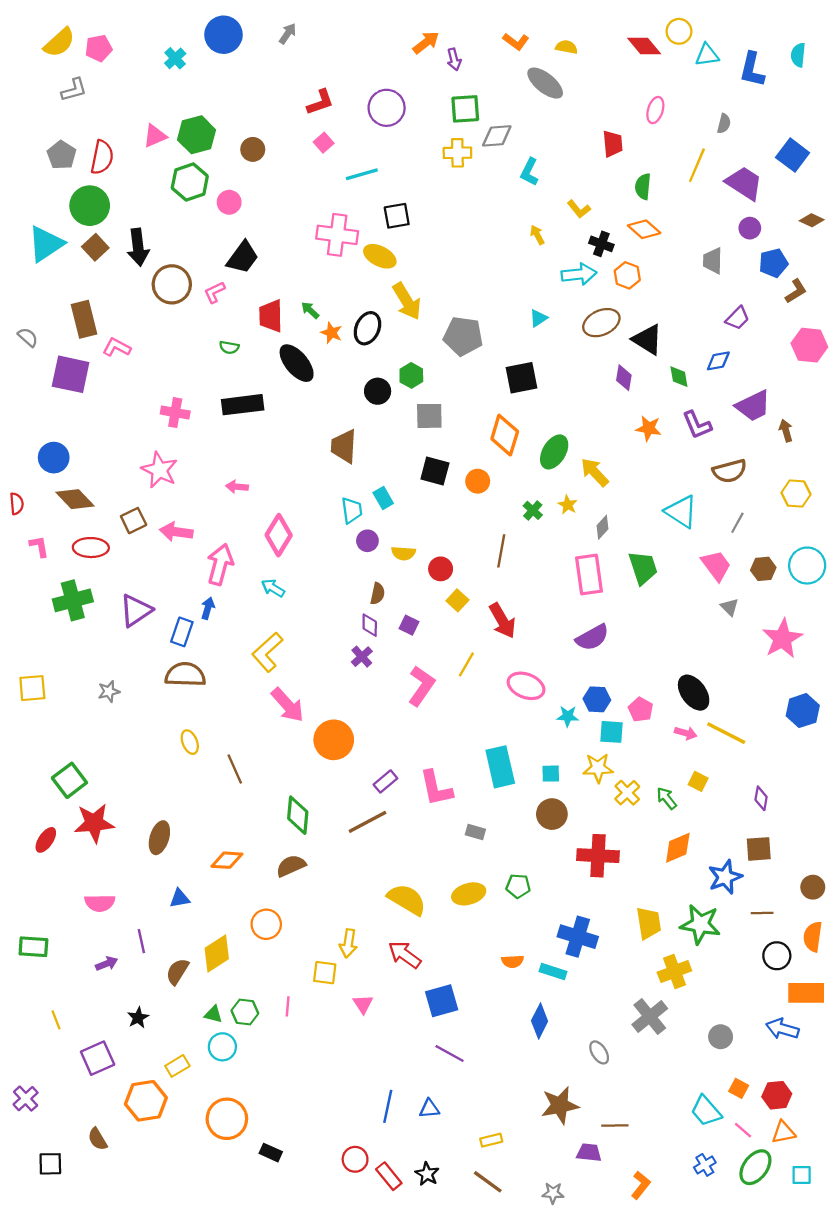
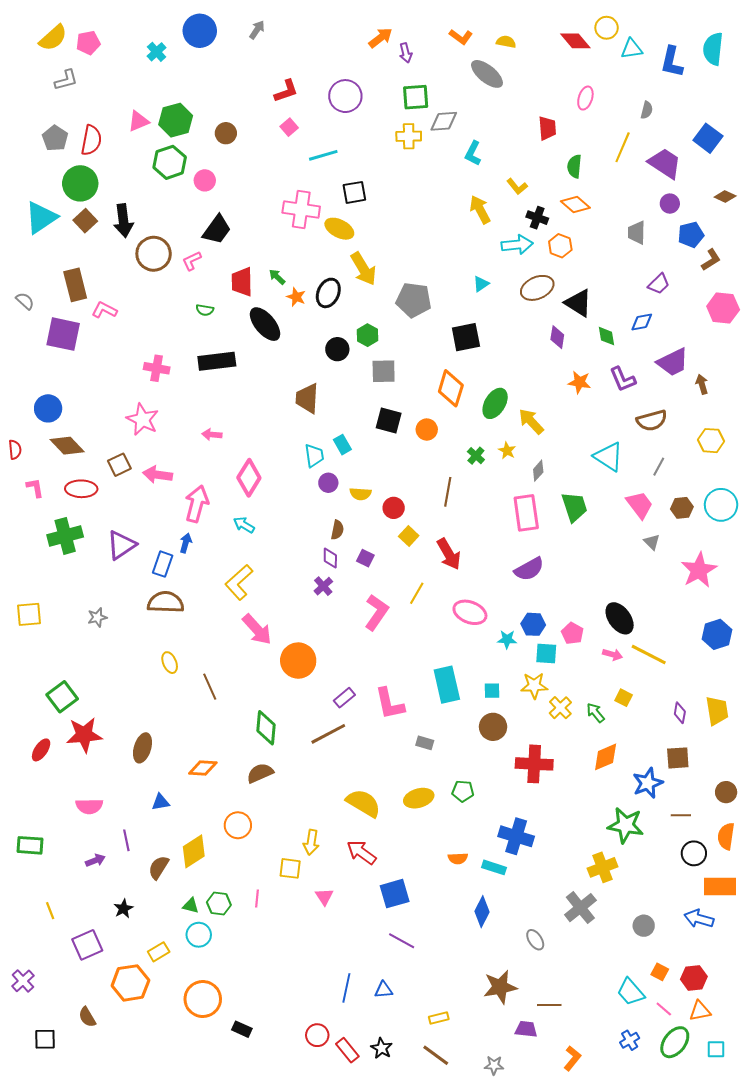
cyan semicircle: (798, 55) -> (713, 49), size x1.5
yellow arrow: (537, 235) -> (480, 210), size x1.6
yellow trapezoid: (649, 923) -> (717, 711), moved

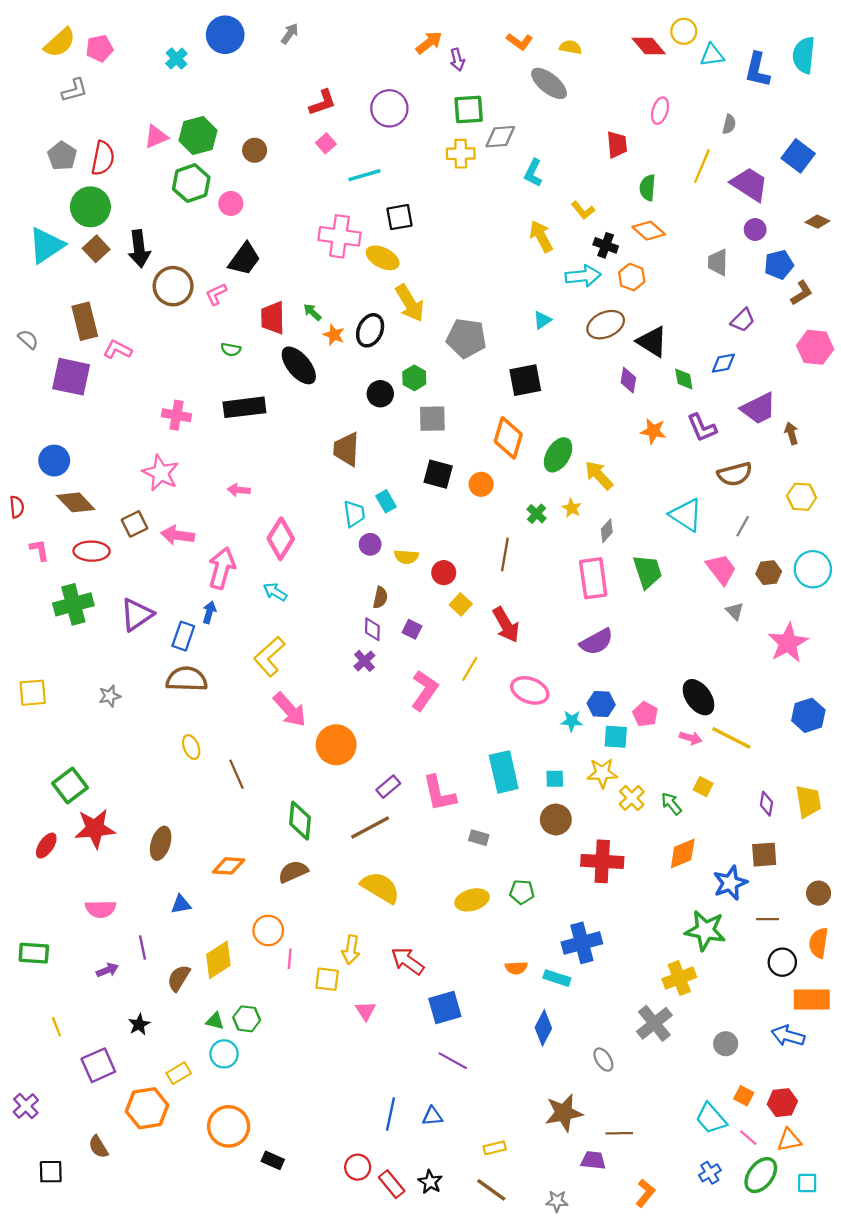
yellow semicircle: (363, 803) -> (380, 887), moved
blue cross: (516, 836) -> (582, 943), turned -32
pink line: (257, 899) -> (290, 959), moved

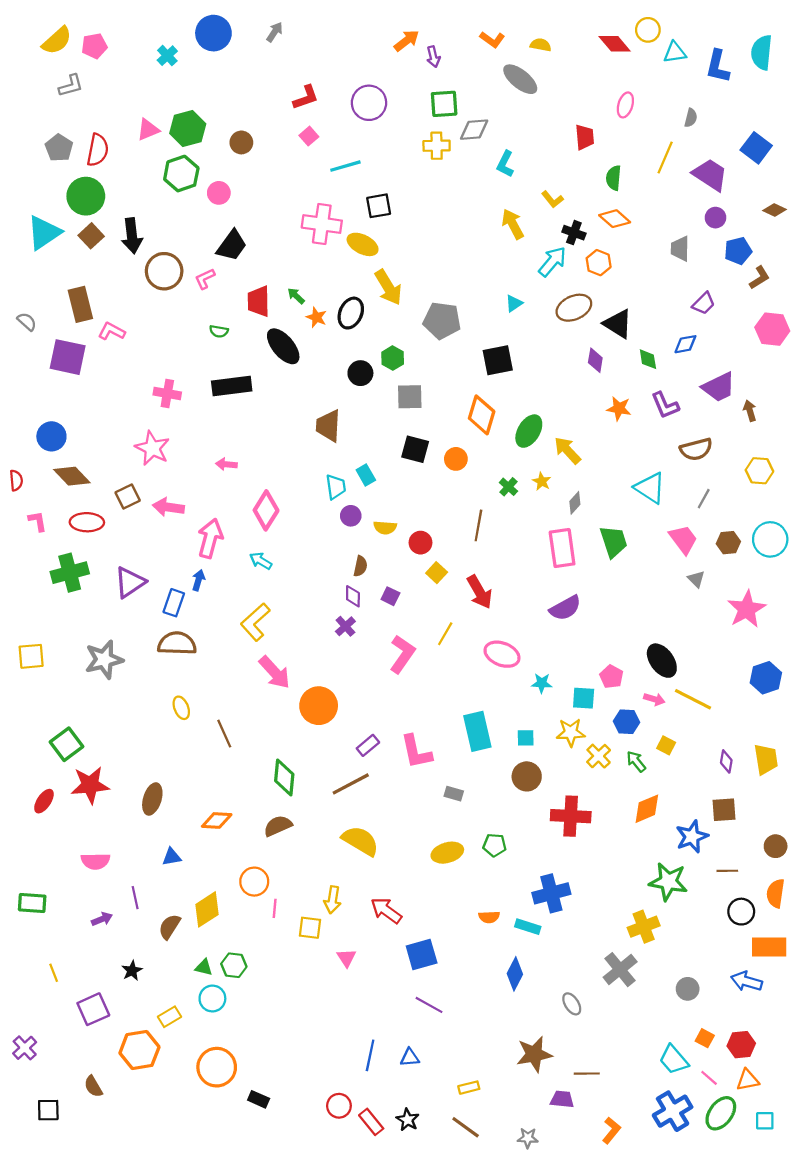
cyan arrow: (583, 276) -> (552, 262), turned -44
gray star: (110, 696) -> (104, 660), size x1.8
blue hexagon: (601, 704) -> (626, 722), moved
blue cross: (710, 1173) -> (673, 1111), size x1.8

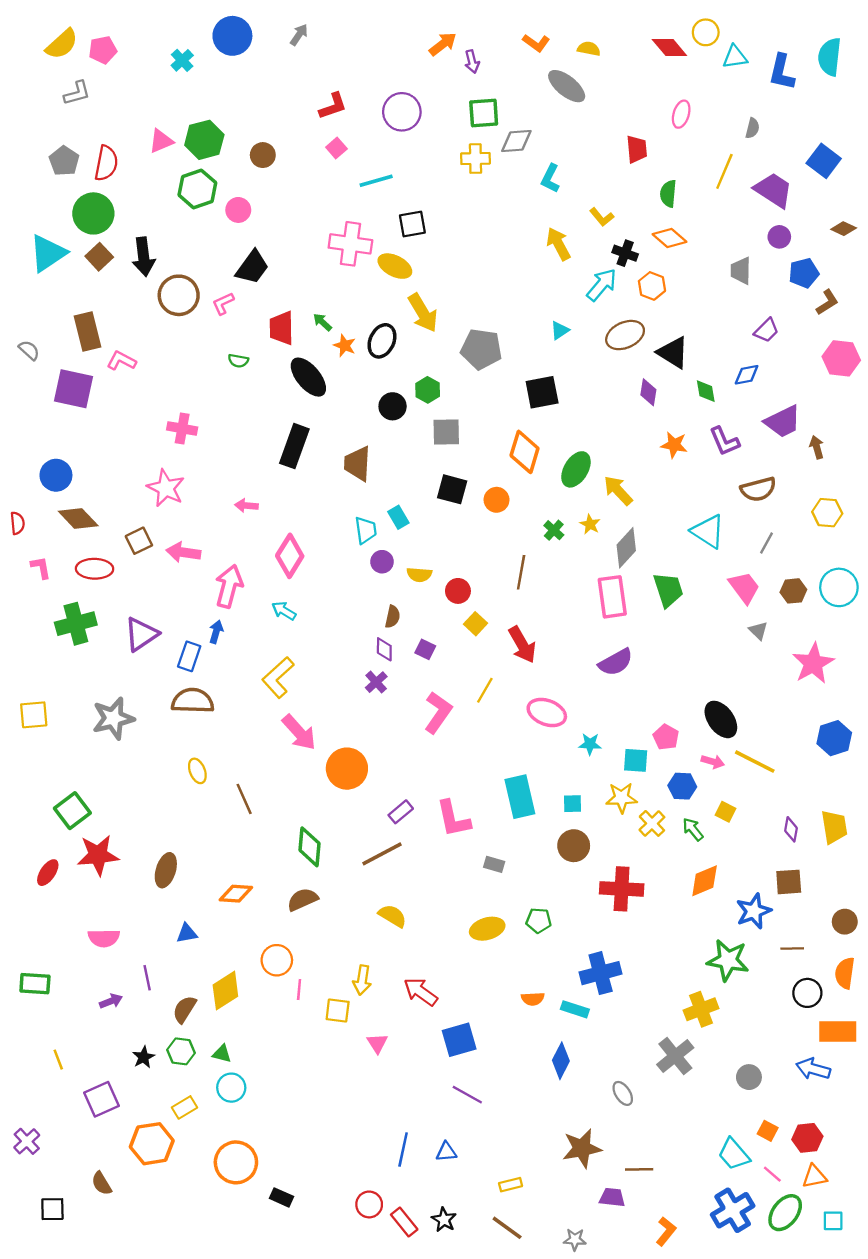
black rectangle: (232, 386) -> (294, 446), moved, turned -63
gray diamond: (575, 503) -> (626, 548), size x1.6
yellow semicircle: (360, 841) -> (393, 916), size x0.7
green hexagon: (234, 965) -> (181, 1051), moved

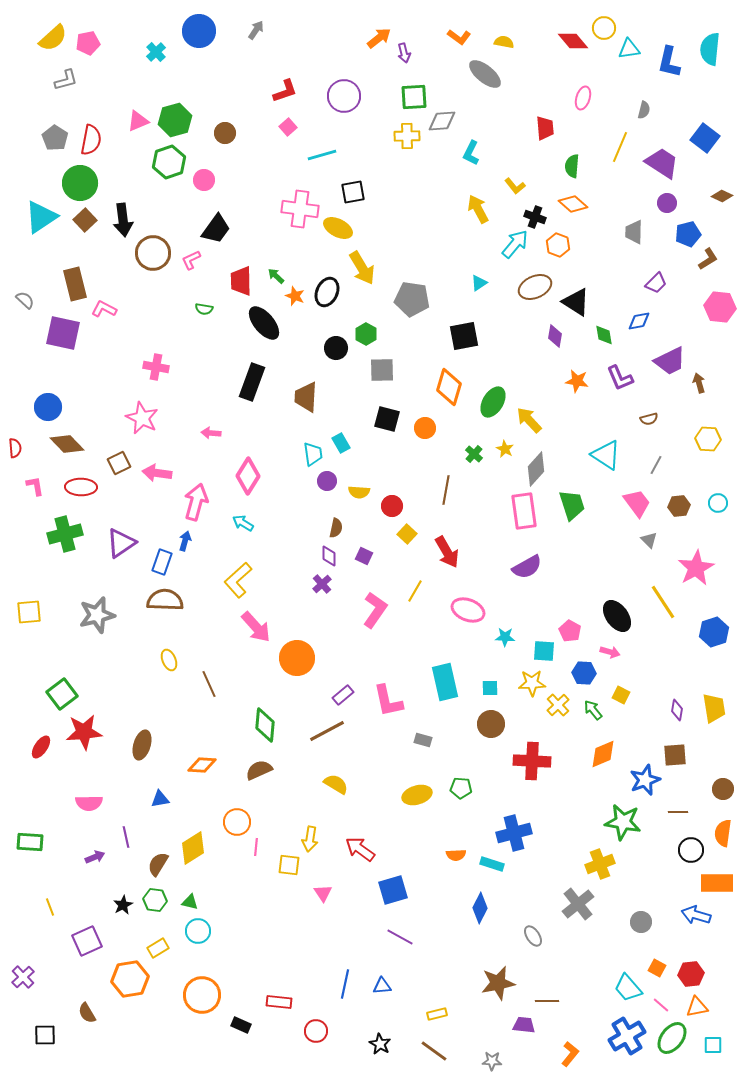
brown semicircle: (758, 489) -> (649, 419), size x0.6
cyan circle: (839, 587) -> (718, 503), size x0.6
yellow line: (755, 762) -> (663, 602), moved, turned 30
red rectangle: (404, 1222) -> (279, 1002), moved, turned -45

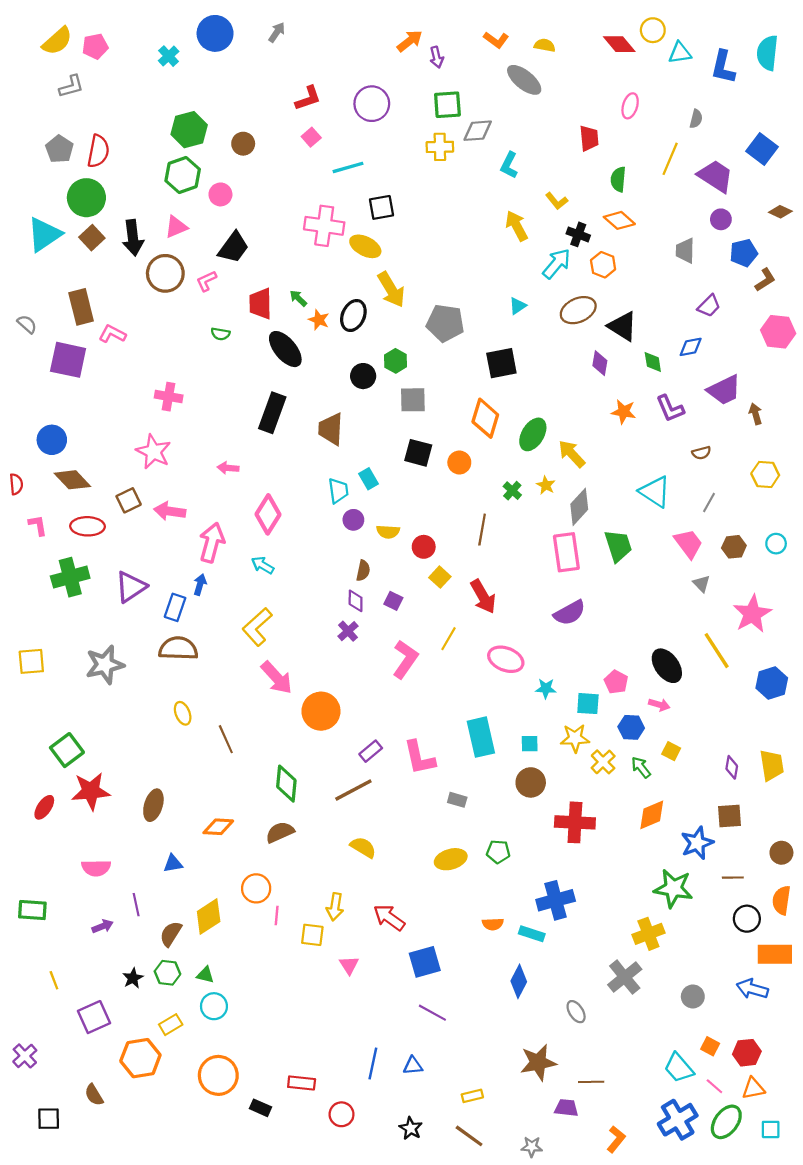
pink triangle: (138, 121) -> (176, 227), moved

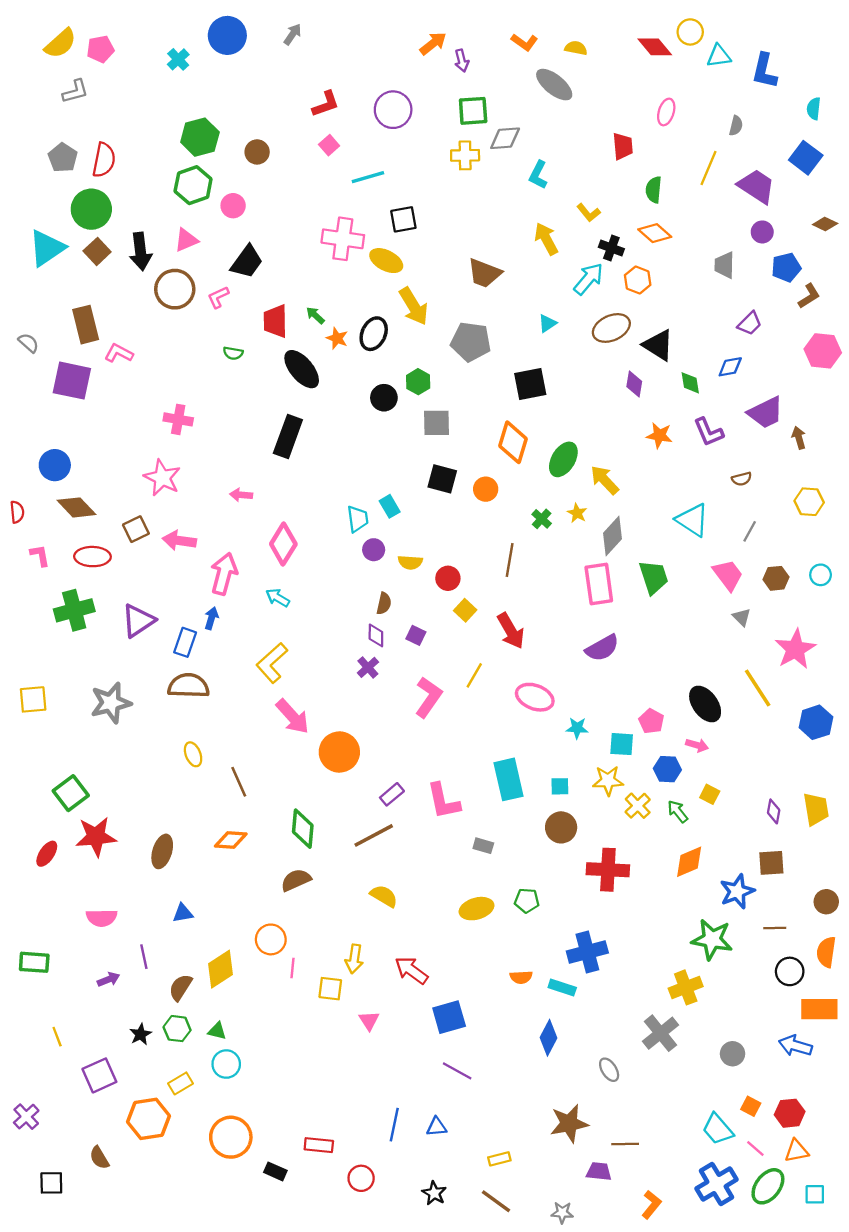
cyan semicircle: (767, 53) -> (814, 109), moved, size x0.6
brown trapezoid: (331, 429) -> (485, 273), moved, turned -72
orange diamond: (218, 827) -> (231, 840), moved

